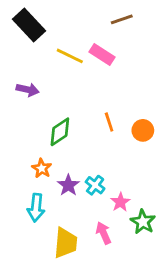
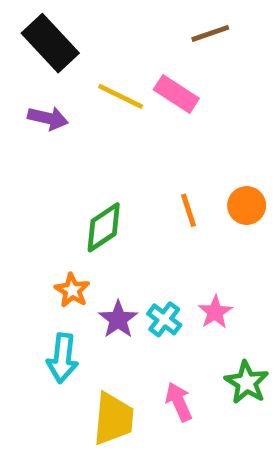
purple arrow: (28, 90) -> (48, 118), moved
orange circle: (143, 130) -> (247, 205), moved
pink star: (120, 202) -> (215, 312), moved

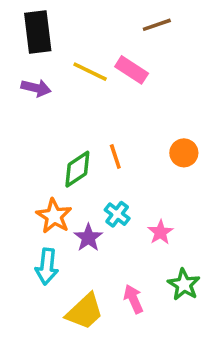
black rectangle: (50, 43) -> (38, 32), turned 36
orange line: (188, 210) -> (115, 156), moved
orange star: (72, 290) -> (54, 216), size x1.4
cyan cross: (164, 319) -> (117, 214), moved
yellow trapezoid: (113, 419) -> (85, 312), turned 42

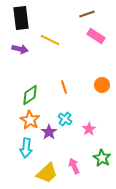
pink rectangle: (132, 70) -> (96, 36), moved
green diamond: (77, 169) -> (30, 95), moved

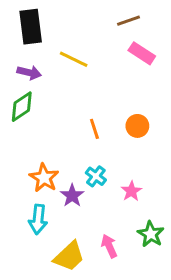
orange circle: (102, 85) -> (137, 126), moved
green diamond: (30, 95) -> (22, 107), moved

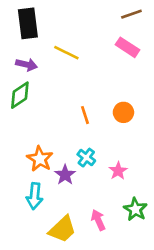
brown line: (128, 21) -> (131, 14), moved

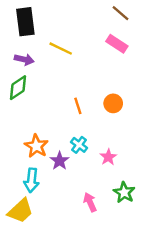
brown line: (131, 14) -> (121, 13), turned 60
yellow trapezoid: (62, 229) -> (20, 211), moved

